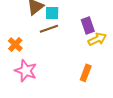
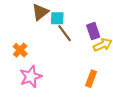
brown line: (49, 29) -> (65, 33), moved, turned 72
pink star: (26, 71) -> (31, 77), turned 30

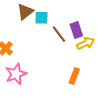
brown line: (65, 33) -> (59, 34), moved

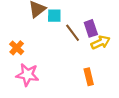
pink star: (16, 74) -> (27, 75), turned 30
orange rectangle: (74, 76) -> (89, 77), turned -35

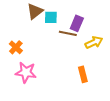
purple rectangle: (91, 28) -> (77, 23), moved, turned 42
brown line: (73, 33) -> (68, 33), turned -42

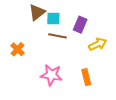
brown line: (68, 33) -> (58, 36), moved
pink star: (26, 72) -> (51, 75), moved

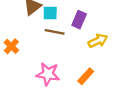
orange rectangle: (86, 77) -> (86, 76), turned 56

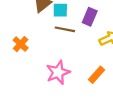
pink star: (48, 74) -> (58, 72), turned -30

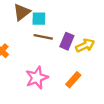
purple rectangle: (90, 17) -> (67, 41), moved

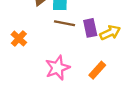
purple rectangle: (67, 41) -> (90, 28), turned -35

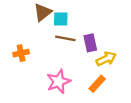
yellow arrow: (110, 33) -> (106, 59), moved
orange cross: (19, 39) -> (21, 53), turned 35

